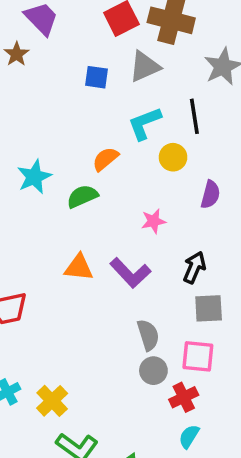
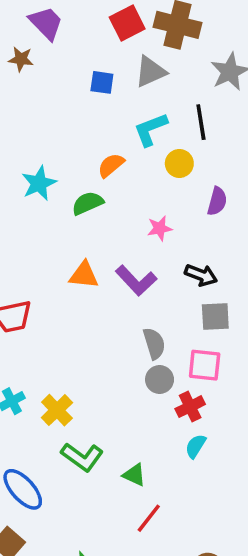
brown star: (17, 54) -> (21, 59), turned -30
black arrow: (194, 267) -> (201, 275), turned 88

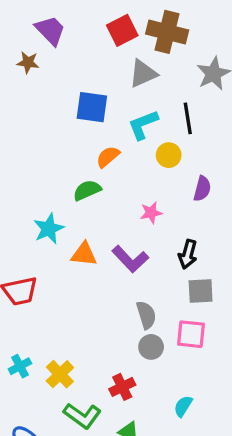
blue square: (102, 82) -> (92, 107), moved, size x1.5
cyan star: (39, 183) -> (49, 229), moved
black arrow: (201, 275) -> (188, 254), turned 84
red cross: (190, 407) -> (122, 387), moved

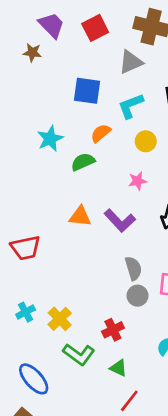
red square: (122, 30) -> (95, 28), moved
yellow circle: (169, 155) -> (146, 141), moved
cyan star: (49, 229) -> (50, 139), moved

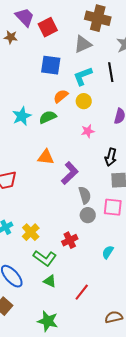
red square: (95, 28) -> (48, 27), moved
cyan star: (50, 139) -> (22, 116), moved
yellow circle: (146, 141) -> (84, 101), moved
purple L-shape: (120, 221) -> (70, 173), moved, turned -90
green triangle: (118, 368) -> (50, 281), moved

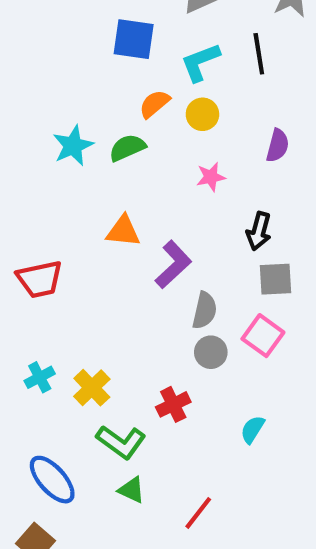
gray semicircle: (85, 195) -> (205, 310), turned 30
pink square: (113, 207) -> (263, 336), turned 30

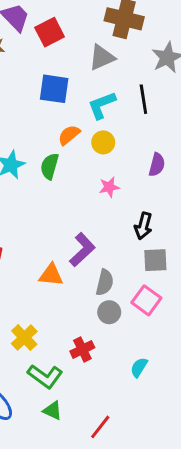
green semicircle: (127, 148) -> (50, 166), turned -50
orange triangle: (123, 231) -> (51, 275), moved

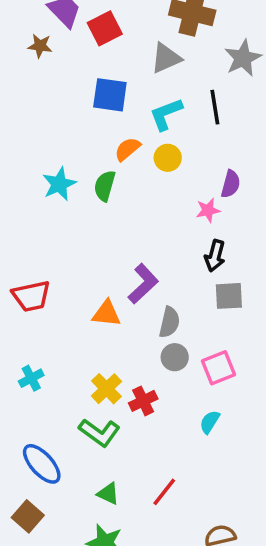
pink star: (109, 187) -> (208, 210), moved
pink square: (146, 300) -> (218, 368), moved, turned 32
yellow cross: (24, 338) -> (106, 389), moved
green triangle: (53, 411) -> (108, 494), moved

